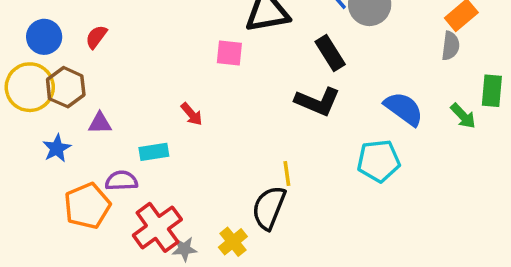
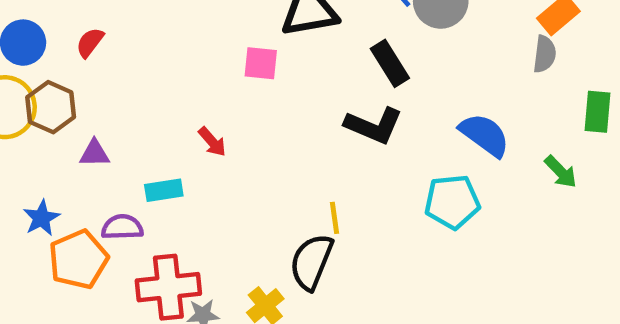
green arrow: (463, 116) -> (561, 172), moved
blue star: (57, 148) -> (41, 218), moved
red cross: (157, 227) -> (168, 287), turned 30

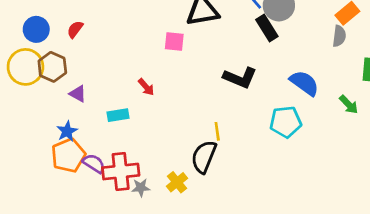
black rectangle: (390, 63) -> (267, 28), moved
purple triangle: (95, 153) -> (78, 94), turned 30
blue star: (41, 218) -> (67, 131), moved
purple semicircle: (122, 227) -> (94, 163), moved, turned 35

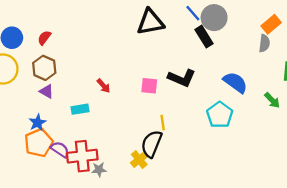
pink square: (174, 41) -> (149, 86), moved
brown hexagon: (52, 67) -> (44, 68), moved
cyan pentagon: (286, 122) -> (220, 115), turned -30
yellow cross: (177, 182) -> (139, 159), moved

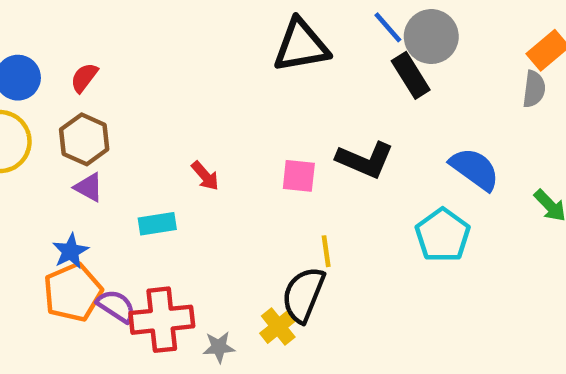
gray star: (99, 170) -> (219, 347), moved

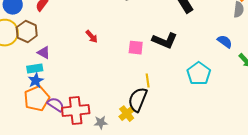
brown hexagon: (84, 139) -> (27, 32), moved
blue semicircle: (475, 169) -> (225, 42), moved, size x0.7
red arrow: (205, 176) -> (92, 37), moved
cyan rectangle: (157, 224) -> (35, 69), moved

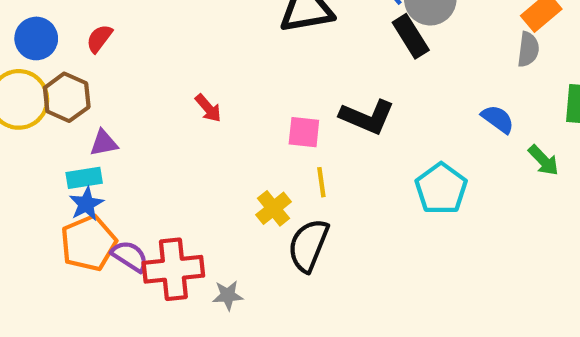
purple triangle: (44, 53) -> (104, 143), turned -40
yellow line: (148, 81) -> (321, 182), moved
yellow cross: (127, 114) -> (273, 208), moved

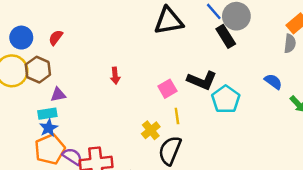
red arrow: (208, 108) -> (115, 76), turned 35
pink square: (304, 132) -> (167, 89), turned -36
cyan pentagon: (441, 189) -> (226, 99), moved

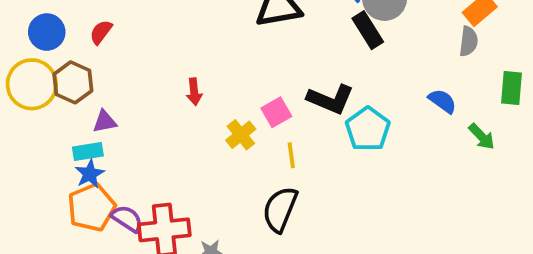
yellow cross: (151, 130) -> (241, 135), moved

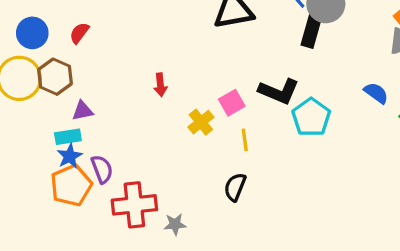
black rectangle: (368, 30) -> (311, 31), turned 48
black semicircle: (280, 209) -> (235, 187), size x0.7
purple semicircle: (127, 219) -> (102, 169), moved, turned 36

